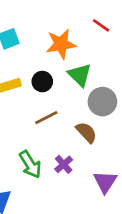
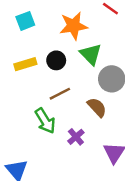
green arrow: (30, 164) -> (45, 121), moved

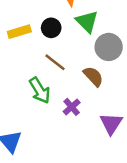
brown line: (60, 94) -> (55, 62), turned 65

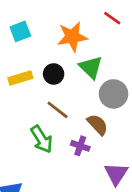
purple cross: (72, 107) -> (80, 146), moved, turned -30

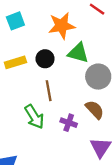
green triangle: (91, 67) -> (78, 53), turned -30
brown line: (58, 110) -> (49, 91), turned 42
brown semicircle: (98, 125) -> (95, 110), moved

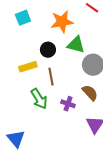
yellow rectangle: (15, 62) -> (28, 67), moved

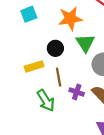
green triangle: (76, 45) -> (85, 43), turned 42
purple cross: (68, 104) -> (77, 92), moved

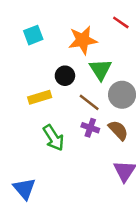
brown line: (59, 77) -> (89, 102), moved, turned -42

